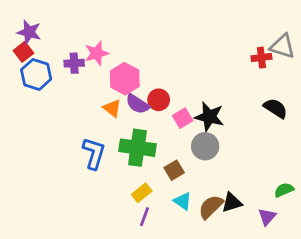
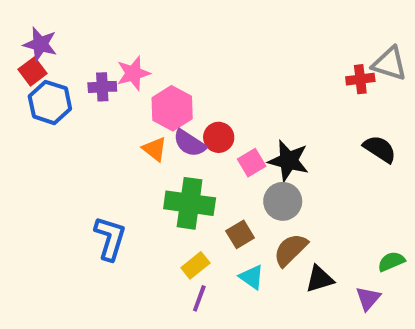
blue L-shape: (94, 153) -> (110, 238), moved
brown semicircle: (211, 207) -> (290, 250), moved

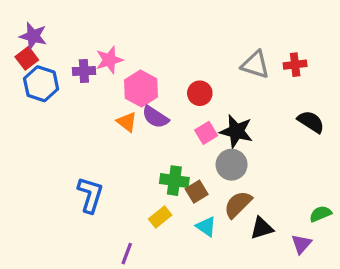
gray triangle: (389, 64) -> (255, 65), moved
red circle: (219, 137) -> (200, 93), moved
green cross: (190, 203) -> (174, 181), moved, size x0.7
purple line: (199, 298) -> (127, 254), moved

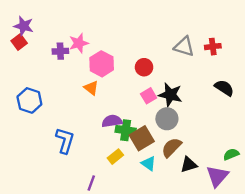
blue hexagon: (41, 84) -> (29, 100), moved
purple semicircle: (155, 117) -> (112, 121), moved, turned 138
brown square: (197, 192) -> (142, 138), size x1.5
purple triangle: (301, 244) -> (217, 176), size x1.5

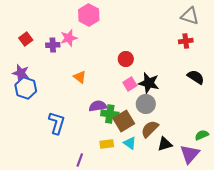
purple star: (24, 26) -> (21, 73), moved
red square: (19, 42) -> (26, 39), moved
gray triangle: (184, 47) -> (190, 16), moved
pink hexagon: (102, 64) -> (89, 15), moved
yellow rectangle: (115, 157) -> (107, 144), moved, turned 32

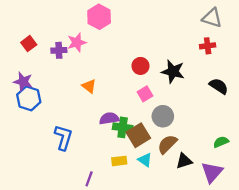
black star: (149, 83) -> (173, 72), moved
green semicircle: (202, 135) -> (221, 142), moved

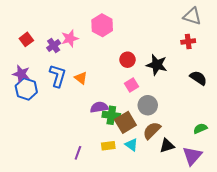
pink hexagon: (99, 17) -> (102, 25), moved
purple cross: (59, 50) -> (54, 46), turned -32
blue L-shape: (63, 137) -> (58, 76), moved
purple line: (89, 179) -> (78, 153), moved

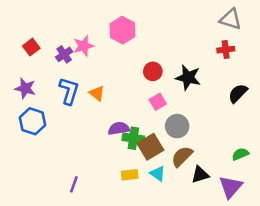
black semicircle: (198, 78) -> (238, 93), turned -78
blue hexagon: (26, 89) -> (33, 121), moved
purple line: (78, 153) -> (74, 184), moved

